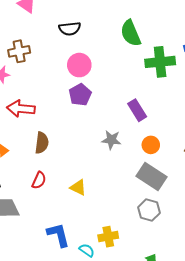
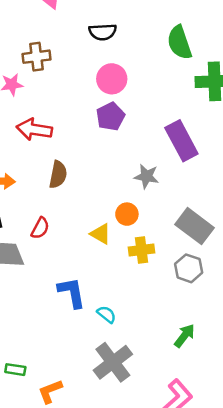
purple rectangle: (137, 110) -> (181, 141), size x1.4
orange circle: (151, 145) -> (127, 214), moved
red semicircle: (39, 180) -> (40, 228), moved
yellow cross: (108, 237) -> (142, 250), moved

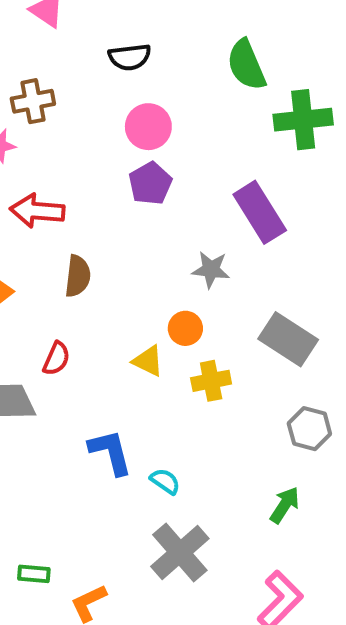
gray hexagon: (189, 268) -> (309, 429), moved

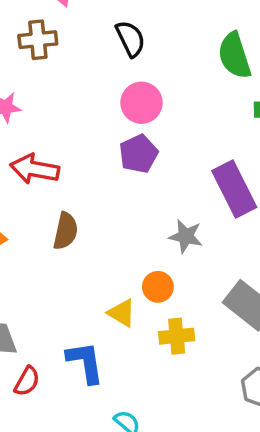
black semicircle: (130, 57) -> (131, 39), turned -114
brown cross: (33, 101) -> (38, 40), moved
red semicircle: (56, 359) -> (27, 381), moved
blue L-shape: (111, 452) -> (85, 362), moved

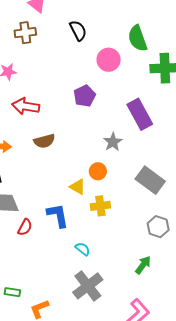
pink circle: (141, 103) -> (109, 60), moved
brown semicircle: (66, 231) -> (44, 141), turned 65
gray star: (186, 236) -> (113, 142), turned 30
yellow cross: (177, 336) -> (100, 206), moved

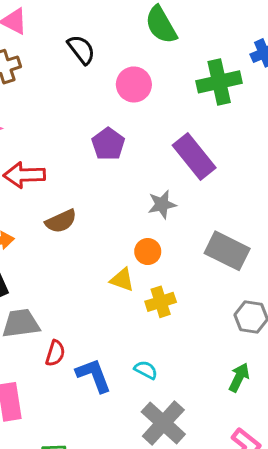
green semicircle: (138, 38) -> (161, 25), moved
gray star: (113, 142) -> (162, 204), turned 30
blue L-shape: (58, 215) -> (94, 375), moved

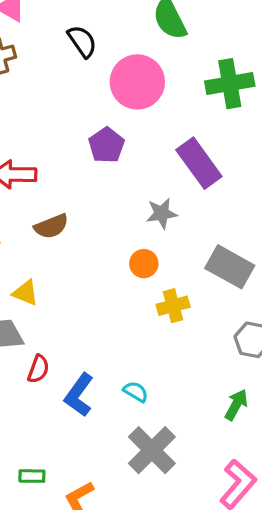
pink circle: (134, 84) -> (137, 82), size x1.4
yellow triangle: (122, 280) -> (25, 293), moved
yellow cross: (161, 302) -> (173, 306), moved
blue L-shape: (94, 375) -> (79, 395), turned -126

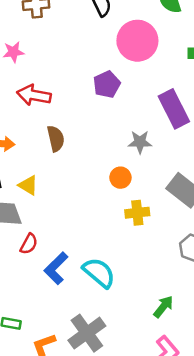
brown semicircle: (51, 226) -> (56, 139), turned -90
cyan semicircle: (136, 392) -> (99, 273), size x1.8
green arrow: (236, 405) -> (163, 307), moved
gray cross: (152, 450) -> (87, 333), moved

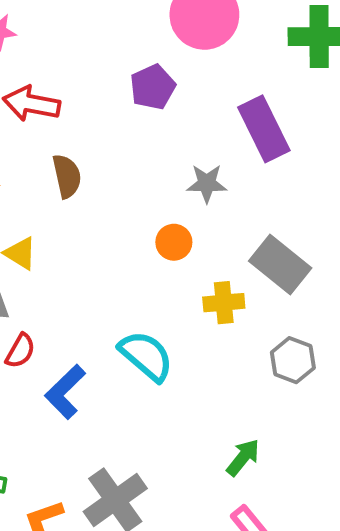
yellow cross: (137, 213) -> (224, 303), moved
cyan semicircle: (99, 273) -> (146, 356), moved

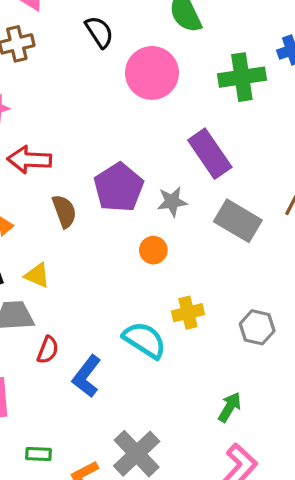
purple pentagon: (153, 87) -> (119, 187), moved, size x1.4
gray rectangle: (280, 264) -> (238, 221), moved
yellow cross: (224, 303) -> (188, 313), moved

